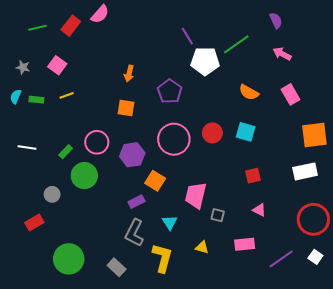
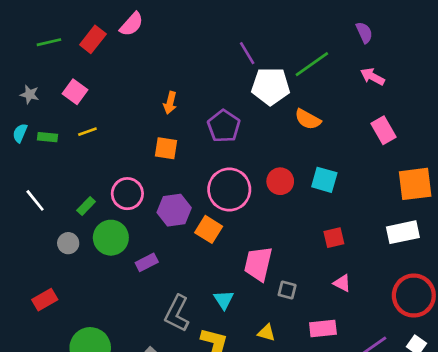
orange semicircle: (249, 92) -> (308, 119), moved
white line: (27, 147) -> (35, 200), turned 42
orange square: (155, 181) -> (209, 229), moved
gray circle: (52, 194) -> (68, 243), moved
purple rectangle: (136, 202) -> (147, 262), moved

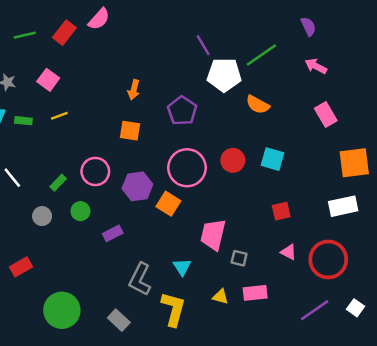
green circle: (111, 238) -> (80, 211), size x0.6
red circle: (414, 296) -> (328, 259), moved
pink rectangle: (323, 329) -> (255, 293), moved

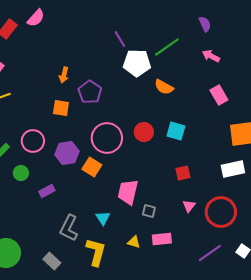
purple pentagon: (182, 111) -> (90, 92), moved
pink triangle: (289, 252) -> (189, 206), turned 40

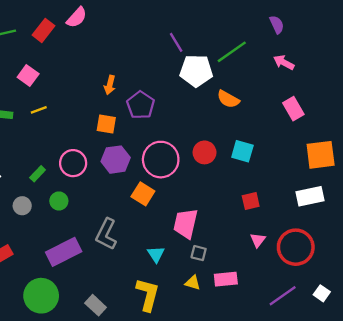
purple hexagon: (67, 153) -> (116, 160), moved
purple rectangle: (47, 191) -> (64, 252), moved, size x1.8
gray square: (149, 211) -> (199, 253), moved
gray L-shape: (69, 228) -> (106, 234), moved

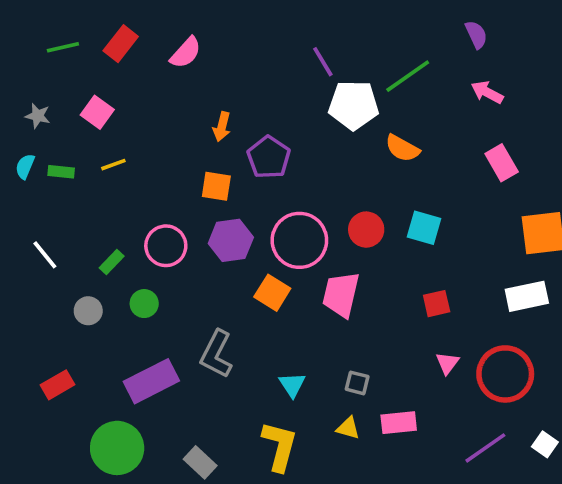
pink semicircle: (77, 17) -> (186, 53), moved
pink trapezoid: (186, 223) -> (341, 295), moved

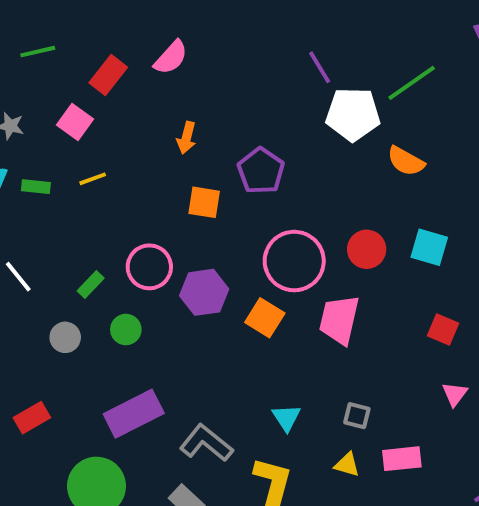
red rectangle: (121, 44) -> (108, 75), moved
orange arrow: (222, 127) -> (187, 138), moved
purple hexagon: (231, 240) -> (204, 292), moved
red square: (437, 304) -> (443, 330), turned 36
gray L-shape: (216, 354) -> (206, 443), moved, turned 102

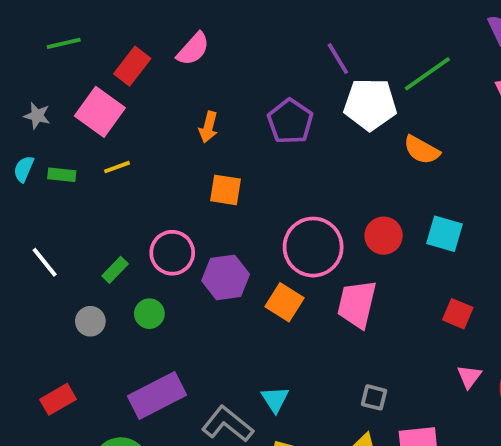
pink square: (75, 122) -> (100, 112), size x1.4
purple pentagon: (261, 171) -> (290, 121), moved
cyan triangle: (286, 418) -> (275, 399), moved

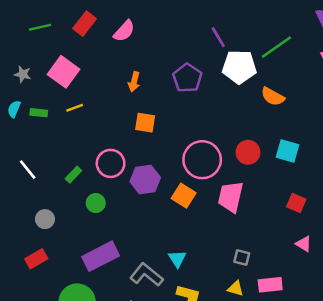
red rectangle: (132, 66) -> (85, 24), moved
gray circle: (90, 321) -> (45, 219), moved
pink triangle: (469, 376) -> (304, 244), turned -35

